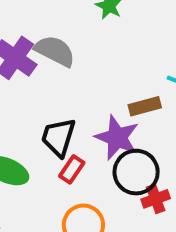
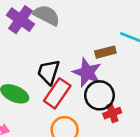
red rectangle: (72, 169) -> (57, 93), size x1.6

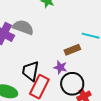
purple star: (87, 72) -> (60, 67), size x0.6

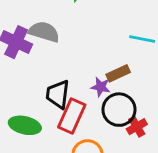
brown rectangle: (72, 50) -> (118, 73), moved

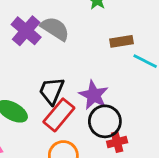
brown rectangle: (118, 73) -> (121, 41), moved
purple star: (101, 87) -> (94, 95), size x1.5

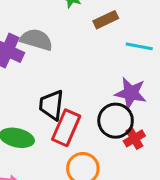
brown rectangle: (121, 41) -> (106, 20), moved
purple star: (94, 95) -> (131, 93), moved

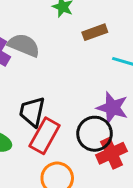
red cross: (134, 138) -> (111, 153), size x1.4

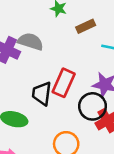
red rectangle: (45, 136) -> (64, 83), moved

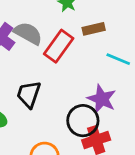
red rectangle: (64, 83) -> (59, 46), moved

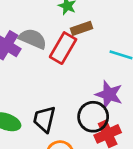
brown rectangle: (94, 29) -> (82, 28), moved
black trapezoid: (29, 94) -> (44, 119), moved

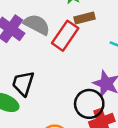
black trapezoid: (44, 119) -> (23, 83), moved

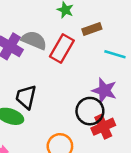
brown rectangle: (84, 18) -> (92, 29), moved

